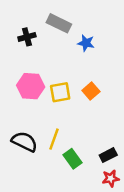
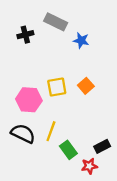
pink hexagon: (31, 86) -> (29, 100), moved
red star: (111, 178) -> (89, 166), moved

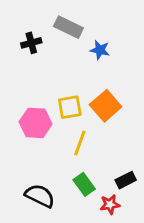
orange square: (86, 86) -> (106, 106), size x1.5
yellow line: (51, 131) -> (80, 143), moved
black semicircle: (23, 134) -> (40, 196), moved

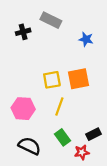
blue star: (100, 50) -> (86, 39), moved
orange square: (106, 106) -> (79, 79), turned 30
pink hexagon: (36, 123) -> (23, 109), moved

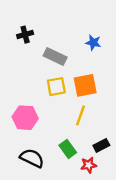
gray rectangle: (51, 20) -> (55, 56), moved
yellow line: (59, 106) -> (81, 115), moved

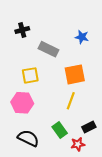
yellow square: (56, 87) -> (30, 75), moved

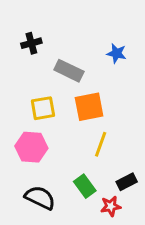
orange square: (75, 74) -> (89, 107), moved

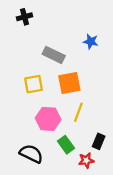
black cross: (31, 43) -> (25, 17), moved
pink hexagon: (31, 147) -> (48, 119), moved
black rectangle: (127, 182) -> (99, 141), turned -40

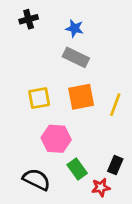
blue star: (91, 41) -> (75, 28), moved
gray rectangle: (54, 55) -> (76, 57), moved
yellow line: (78, 112) -> (115, 105), moved

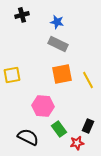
yellow square: (39, 98) -> (12, 75), moved
yellow line: (115, 105) -> (88, 80), turned -48

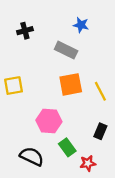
black cross: (22, 15) -> (25, 31), moved
blue star: (57, 22) -> (81, 25), moved
black rectangle: (88, 126) -> (100, 131), moved

